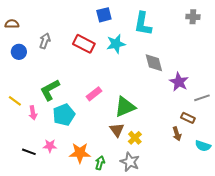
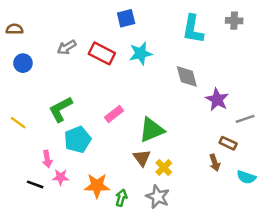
cyan L-shape: (143, 24) -> (193, 29), moved
gray arrow: (45, 41) -> (67, 47), moved, turned -140
pink arrow: (33, 113) -> (47, 159), moved

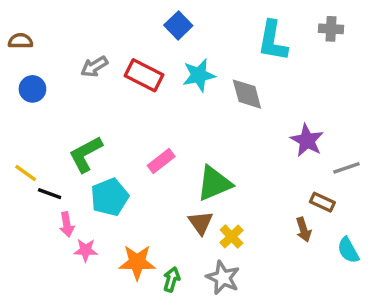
blue square: (126, 18) -> (178, 25), turned -30
gray diamond: (187, 76) -> (247, 94), moved
cyan semicircle: (246, 177) -> (348, 250), turned 42
black line: (35, 184) -> (50, 194), moved

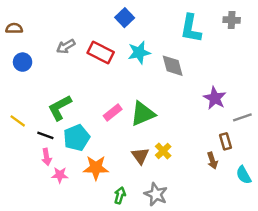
green triangle: (214, 183) -> (143, 114), moved
black line: (50, 194) -> (45, 135), moved
brown rectangle: (322, 202) -> (226, 141), turned 49
yellow cross: (231, 236) -> (163, 151), moved
orange star: (137, 262) -> (96, 168), moved

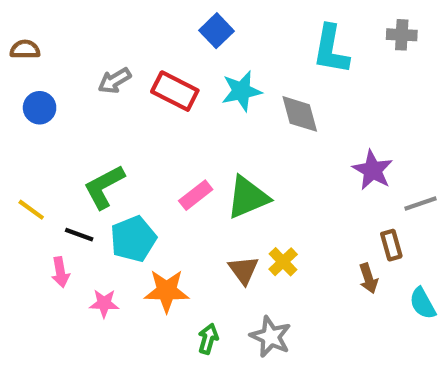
pink arrow: (47, 157) -> (60, 272), moved

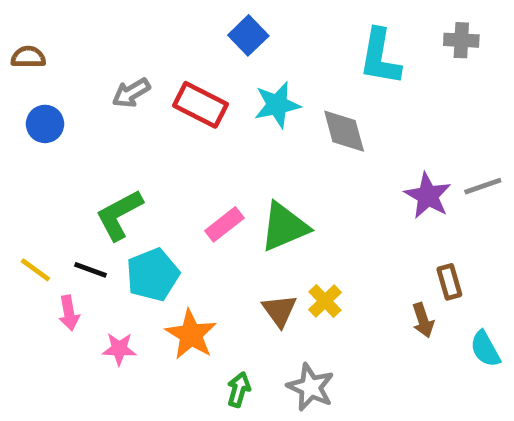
gray line: (420, 203) -> (483, 186), moved
yellow line: (31, 210) -> (35, 270), moved
orange star: (167, 291) -> (191, 335), turned 30

